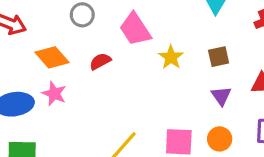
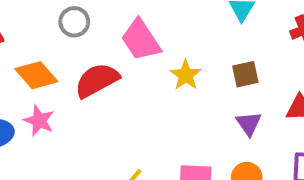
red semicircle: (100, 61) -> (97, 80), size x1.6

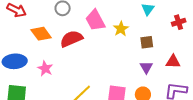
yellow star: (186, 75) -> (121, 29), moved
pink star: (39, 121) -> (45, 68), moved

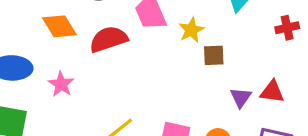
brown square: (147, 42) -> (214, 55), moved
purple triangle: (146, 67) -> (241, 97), moved

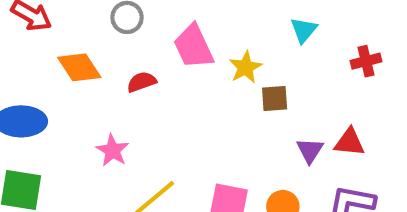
red semicircle: (109, 39) -> (142, 82), size x0.6
pink star: (61, 84) -> (112, 150), moved

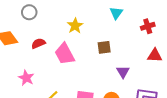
pink trapezoid: (194, 47) -> (65, 54), moved
yellow star: (245, 67) -> (75, 26), moved
red triangle: (349, 142) -> (155, 55), moved

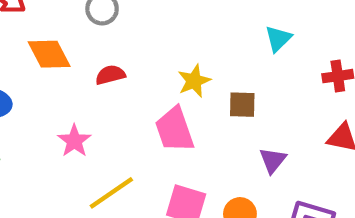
yellow star: (75, 26) -> (194, 81), moved
pink trapezoid: (65, 54) -> (174, 130), moved

